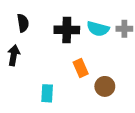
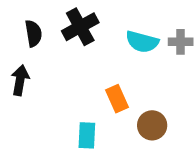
black cross: (67, 30) -> (80, 27), moved, turned -30
cyan rectangle: (47, 93) -> (87, 135), moved

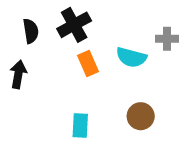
cyan semicircle: (142, 42) -> (131, 57), moved
orange rectangle: (117, 99) -> (88, 64), moved

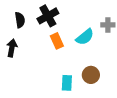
cyan semicircle: (131, 57) -> (85, 37), turned -54
cyan rectangle: (80, 125) -> (67, 83), moved

